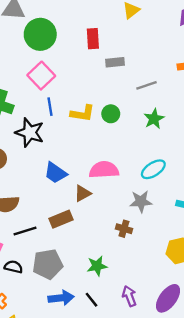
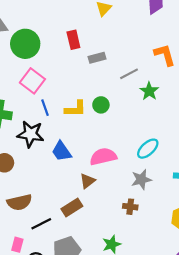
green star: (154, 119) -> (149, 91), moved
blue trapezoid: (56, 173) -> (62, 151), moved, turned 30

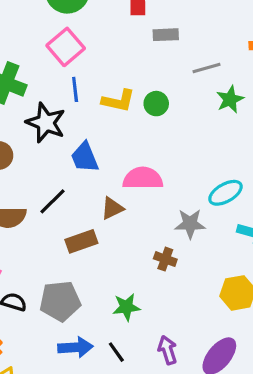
cyan ellipse: (148, 149) -> (225, 193), moved
black line: (41, 224) -> (53, 201), moved, turned -30

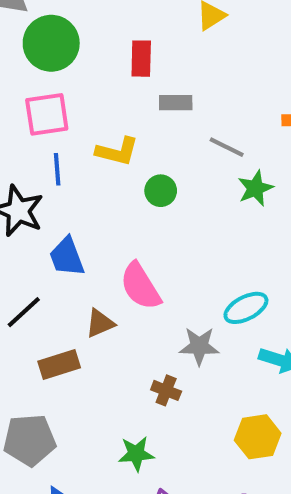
pink square: (66, 47) -> (47, 114), turned 30
gray line: (206, 68) -> (227, 147), turned 40
yellow L-shape: (118, 101) -> (117, 151), moved
pink semicircle: (143, 178) -> (140, 286), turned -123
green star: (126, 307) -> (136, 454), moved

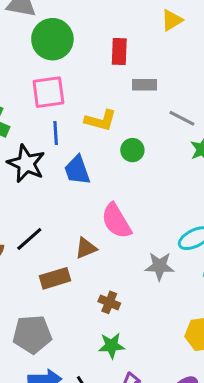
blue trapezoid: (67, 257) -> (77, 170), moved
brown cross: (166, 390) -> (109, 302), moved

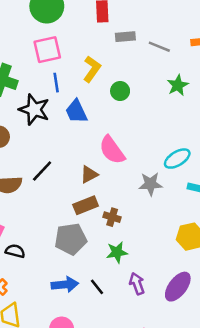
gray line: (182, 118) -> (159, 47), moved
yellow L-shape: (100, 120) -> (92, 69), turned -65
brown rectangle: (55, 278) -> (86, 205), moved
gray pentagon: (32, 334) -> (71, 239), moved

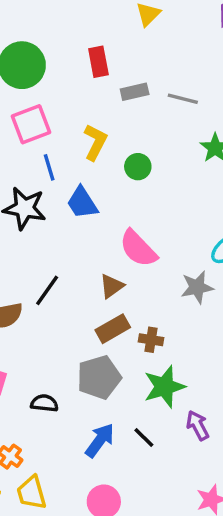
black semicircle: (15, 251) -> (44, 403), moved
green star: (117, 252) -> (164, 387), size x1.4
blue arrow: (65, 285) -> (100, 440), turned -40

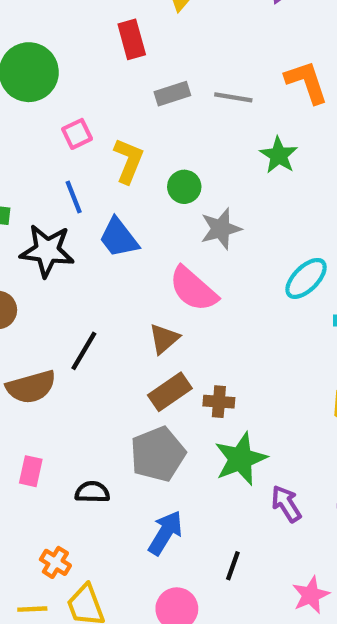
red rectangle: (98, 62) -> (132, 39), moved
pink square: (31, 124) -> (77, 134), moved, size x0.6
gray star: (197, 287) -> (221, 229), moved
black line: (144, 437) -> (233, 566), moved, turned 70

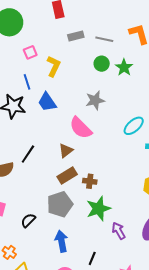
green circle: (184, 187) -> (102, 64), moved
black semicircle: (92, 492) -> (28, 220), turned -49
blue arrow: (165, 533) -> (61, 241), turned -45

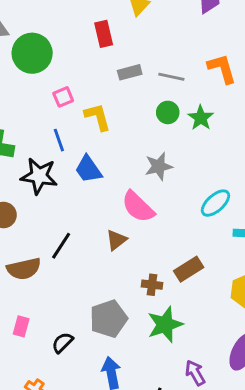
yellow L-shape: (54, 66) -> (98, 117), turned -40
brown rectangle: (67, 175) -> (189, 269), moved
purple arrow: (119, 231) -> (195, 373), moved

